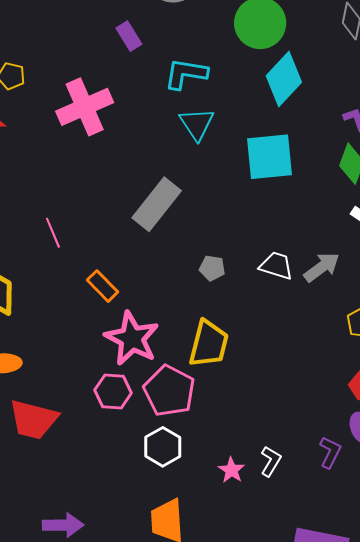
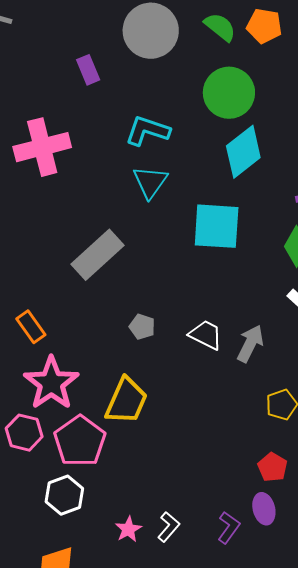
purple rectangle: (129, 36) -> (88, 70), moved
gray arrow: (322, 267) -> (250, 344), turned -36

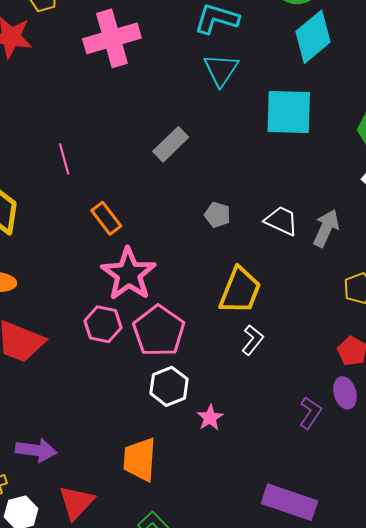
gray rectangle: (98, 255) -> (171, 144), size x0.7
yellow trapezoid: (126, 401) -> (240, 291), moved
white hexagon: (64, 495) -> (169, 386), moved
white L-shape: (169, 527) -> (253, 340), moved

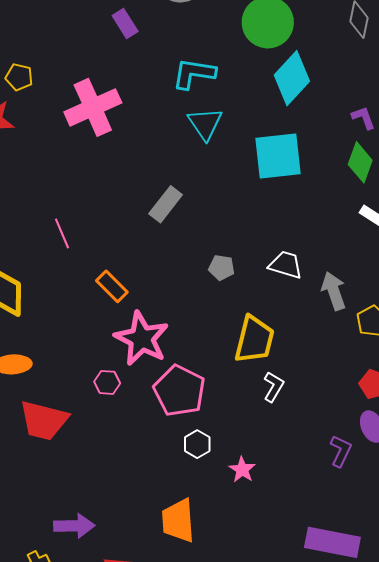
gray arrow: (326, 228) -> (334, 291), moved, turned -36
pink hexagon: (103, 324) -> (107, 382), moved, size x0.7
white hexagon: (169, 386) -> (197, 444), size x0.7

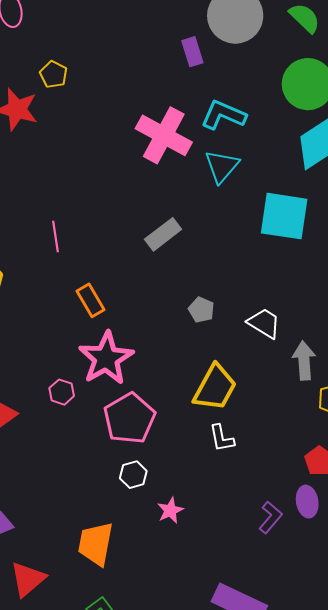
purple rectangle: (125, 24) -> (192, 52), moved
pink cross: (93, 107) -> (164, 135), moved, turned 38
white L-shape: (274, 387) -> (222, 438), turned 124

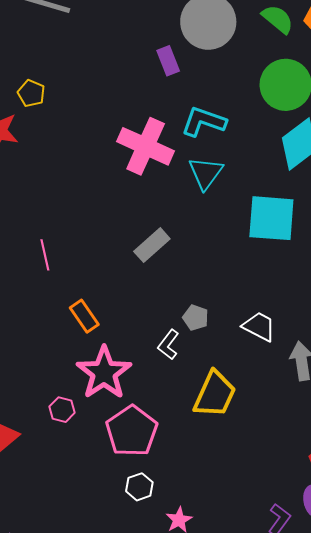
white L-shape: (222, 438) -> (168, 345), moved, turned 52

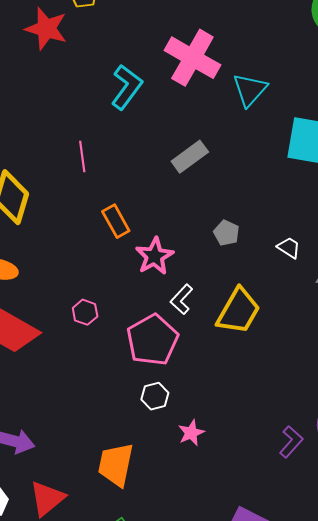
cyan L-shape: (204, 122) -> (127, 87), moved, turned 102
white trapezoid: (259, 327) -> (289, 248), size x0.7
white L-shape: (168, 345) -> (182, 299), moved
pink star: (104, 373) -> (154, 256), moved, size x0.7

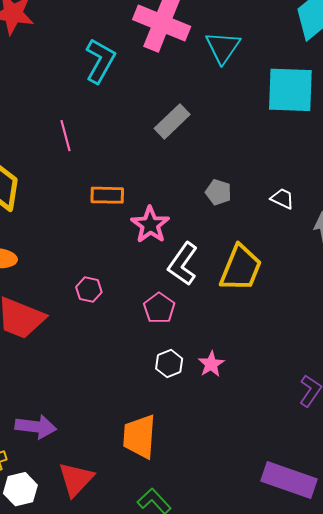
orange rectangle: (116, 221) -> (107, 195), turned -52
white L-shape: (182, 299) -> (183, 264), size x1.4
pink pentagon: (152, 340) -> (159, 308), size x0.6
pink star: (191, 433) -> (211, 364), moved

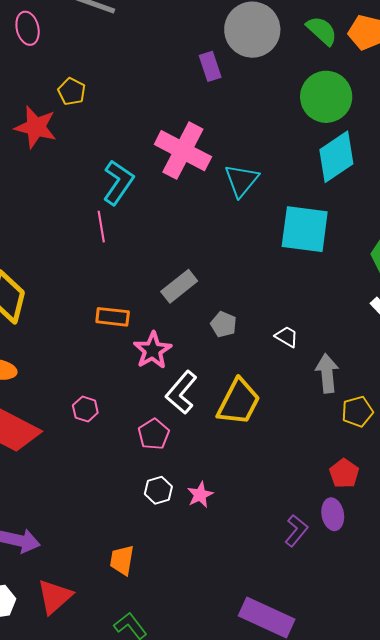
gray rectangle: (172, 121) -> (179, 286), moved
pink line: (65, 136) -> (101, 227), moved
orange trapezoid: (139, 437) -> (122, 560), size x0.7

